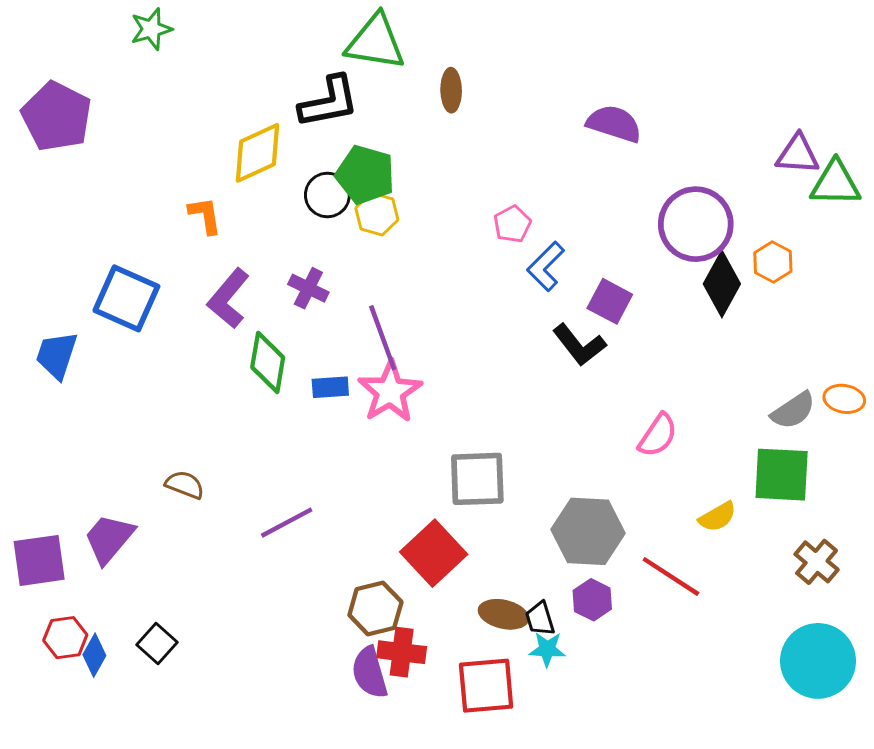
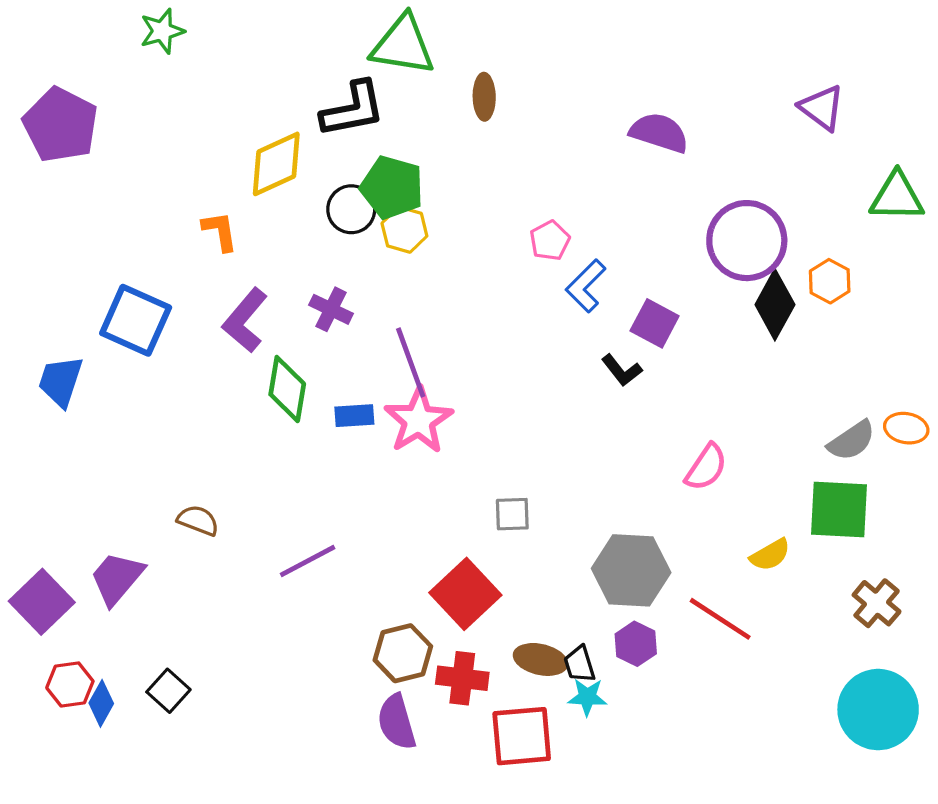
purple triangle: (798, 154) -> (822, 108), moved, turned 33
black L-shape: (579, 345) -> (622, 370), size x0.7
gray square: (477, 479) -> (512, 514), size x0.6
purple square: (39, 560) -> (42, 602), turned -36
red cross: (402, 652) -> (462, 678), moved

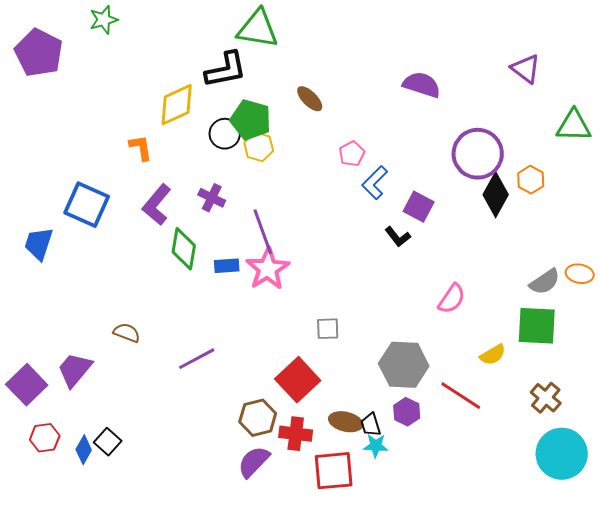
brown ellipse: (484, 97) -> (310, 99), moved, turned -44
purple pentagon: (61, 125) -> (39, 53), moved
brown cross: (877, 603) -> (546, 398), moved
blue diamond: (101, 703) -> (84, 450), moved
purple semicircle: (397, 722) -> (254, 462), turned 60

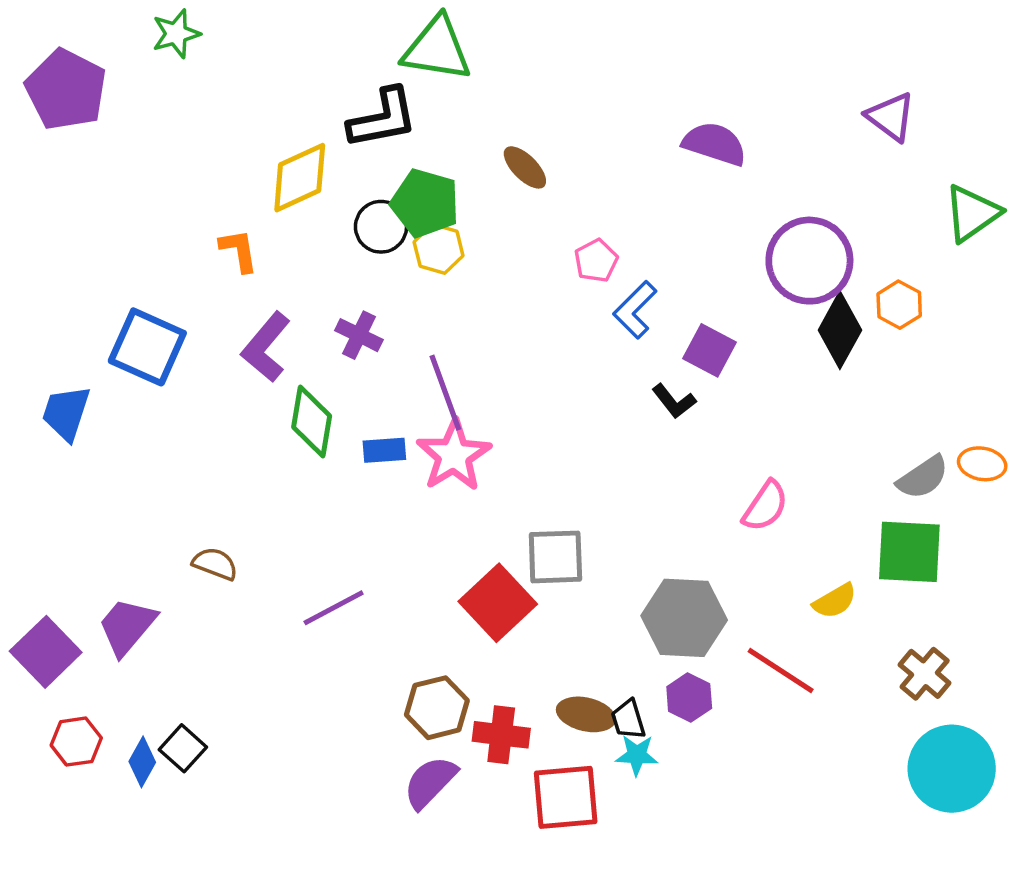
green triangle: (574, 126) -> (972, 213), turned -36
gray square: (328, 329) -> (555, 557), size x1.5
red square: (298, 380) -> (498, 603), moved

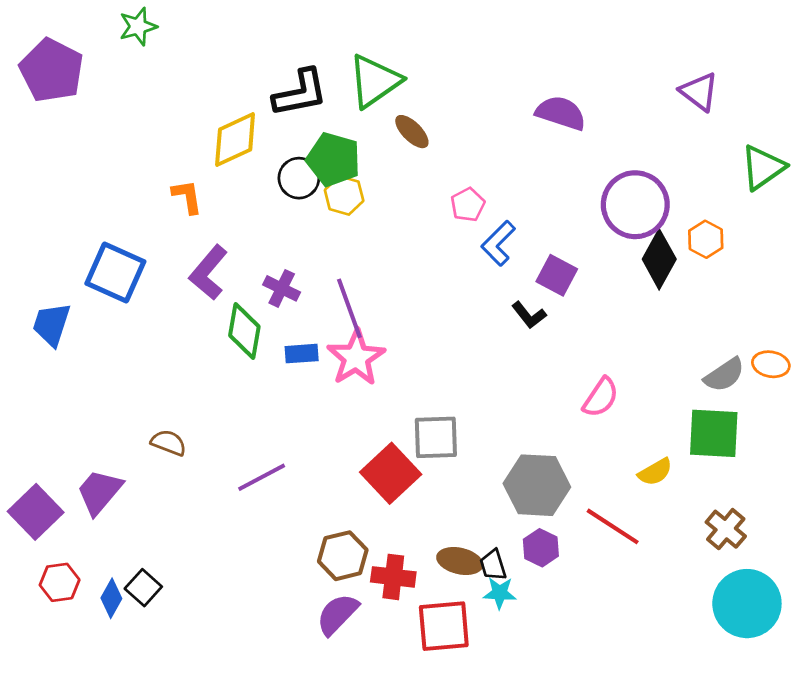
green triangle: (437, 49) -> (375, 81), moved, turned -44
purple cross: (359, 335) -> (282, 288), moved

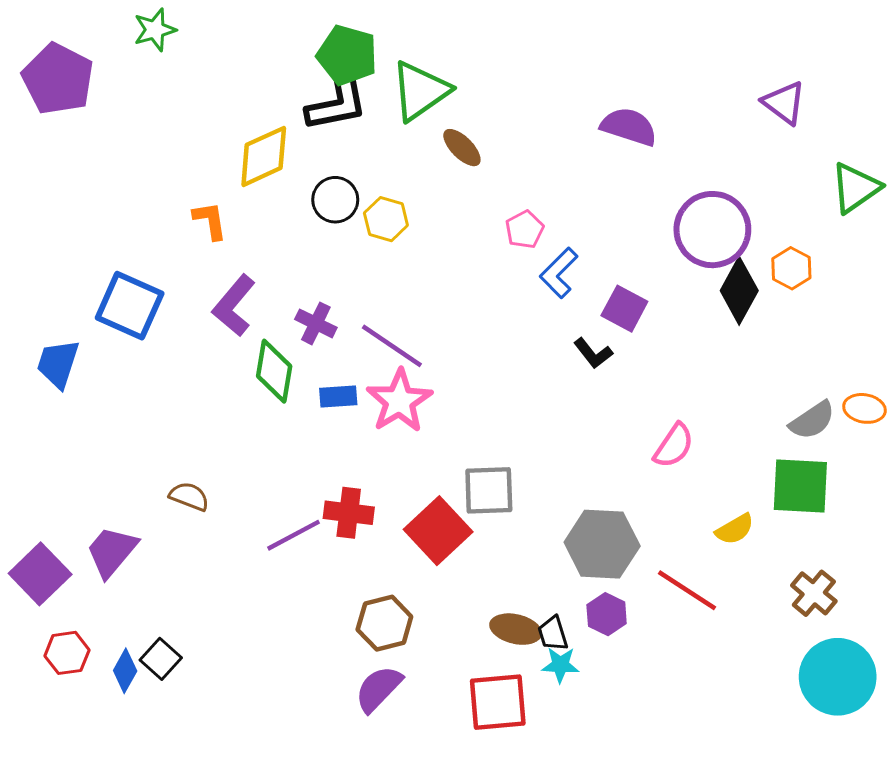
green pentagon: (333, 159) -> (347, 55), moved
purple line: (349, 308) -> (392, 346), turned -36
red cross: (393, 577) -> (349, 513), moved

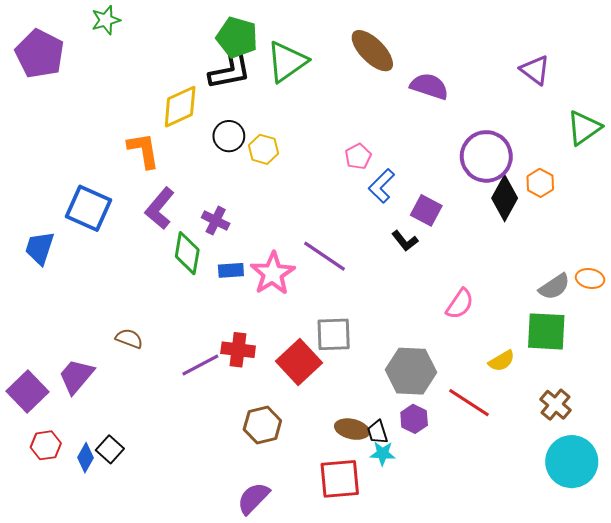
brown ellipse: (462, 148) -> (372, 51), moved, size x1.6
orange L-shape: (210, 221) -> (143, 150), size x1.4
purple line: (392, 346) -> (325, 256), moved
purple semicircle: (378, 689) -> (253, 498), moved

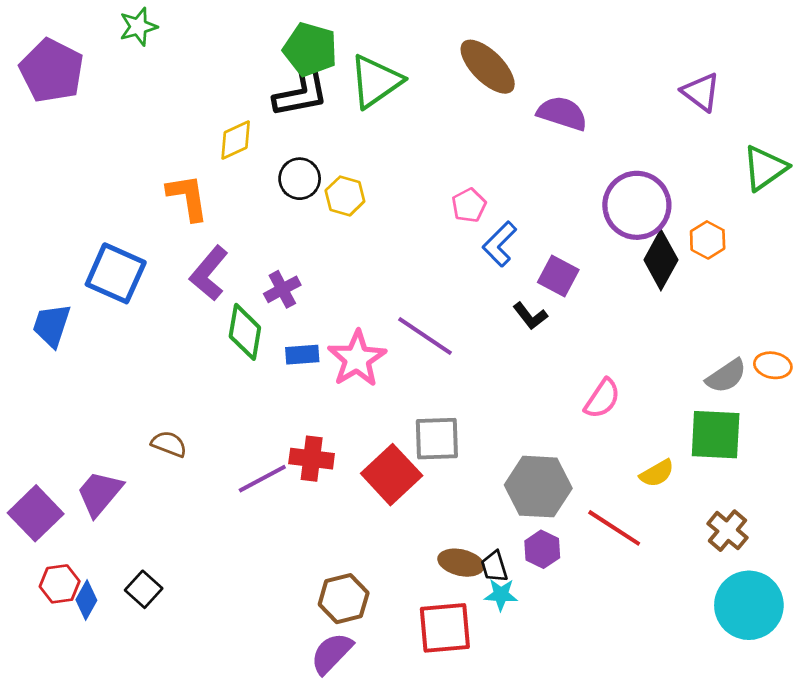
yellow diamond: (180, 107) -> (236, 140), size x0.7
purple cross: (216, 221) -> (282, 289), turned 36
brown hexagon: (262, 425) -> (344, 599), moved
blue diamond: (85, 458) -> (86, 600), moved

